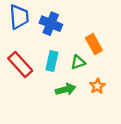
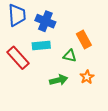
cyan rectangle: (52, 61) -> (41, 46), moved, turned 72
green triangle: (78, 62) -> (70, 56), turned 32

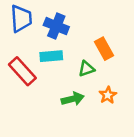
green triangle: (70, 56) -> (86, 69), turned -32

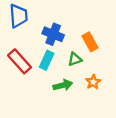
blue cross: (56, 26) -> (53, 34), moved
cyan rectangle: (51, 56) -> (47, 60), moved, turned -60

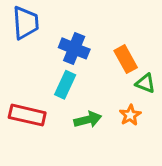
green triangle: (75, 59) -> (145, 83), moved, turned 40
red rectangle: (20, 61) -> (27, 115), moved, turned -35

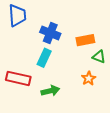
orange rectangle: (126, 59) -> (85, 40), turned -72
green arrow: (88, 120) -> (50, 91), moved

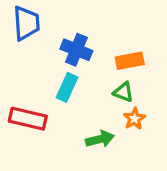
green triangle: (99, 57) -> (123, 92), moved
green arrow: (50, 91) -> (100, 139), moved

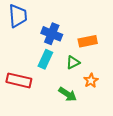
green triangle: (123, 92) -> (73, 62), moved, turned -48
green arrow: (100, 139) -> (68, 94), turned 48

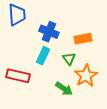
green triangle: (73, 62) -> (69, 59), turned -40
orange star: (91, 80) -> (86, 76), size x1.6

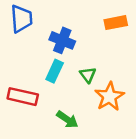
orange rectangle: (83, 39) -> (116, 23), moved
green arrow: (64, 89) -> (67, 119), moved

